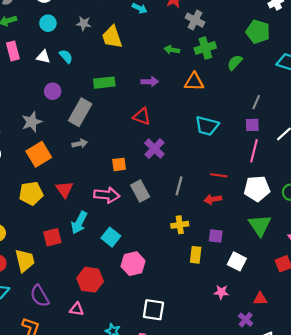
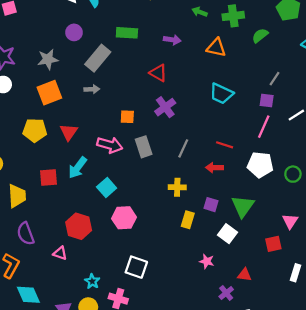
green triangle: (260, 225) -> (243, 206), moved

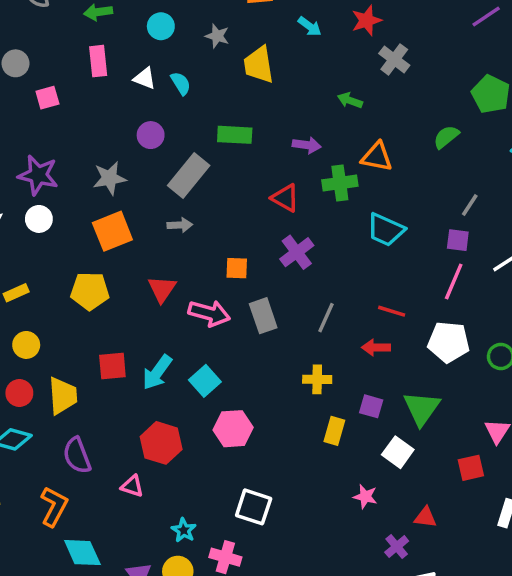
green cross: (233, 16) -> (340, 183), moved
red triangle: (69, 132) -> (162, 289), moved
cyan arrow: (78, 168) -> (157, 372), moved

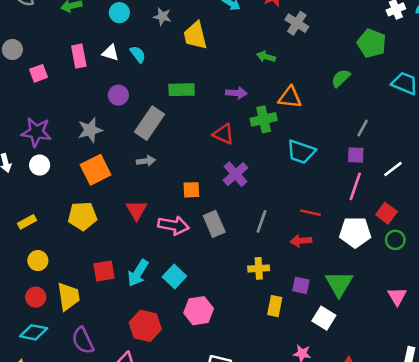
pink rectangle: (98, 61) -> (79, 56), moved
red square: (471, 468) -> (386, 213), moved, turned -36

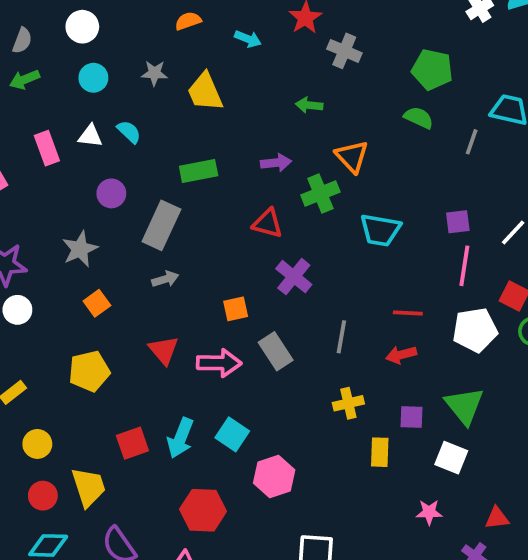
green pentagon: (372, 43) -> (432, 70), moved
green semicircle: (341, 78) -> (419, 118), turned 78
orange triangle: (290, 97) -> (352, 157), turned 50
gray line: (363, 128) -> (472, 142), moved
orange square: (96, 170) -> (97, 303), size x0.6

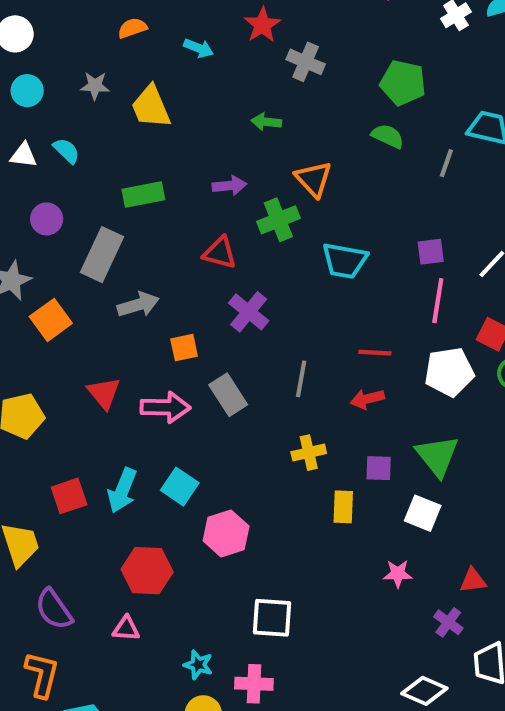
gray arrow: (165, 279) -> (138, 305), moved, size x1.4
orange square: (97, 303) -> (51, 320), moved, size x1.4

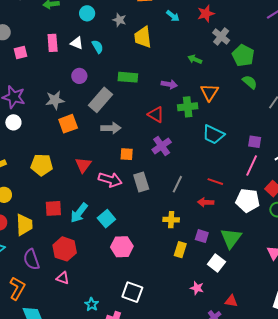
green pentagon: (403, 83) -> (243, 56), moved
red hexagon: (147, 571) -> (65, 249), moved

